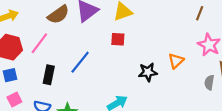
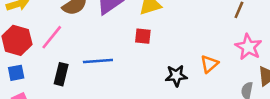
blue line: (80, 62) -> (98, 61), turned 45

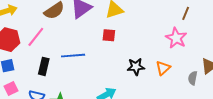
pink star: (248, 47) -> (176, 38), moved
orange triangle: (209, 64) -> (163, 68), moved

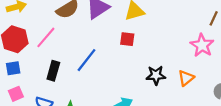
blue line: (73, 56) -> (86, 60), turned -50

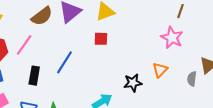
black star: (156, 75) -> (133, 83), moved

